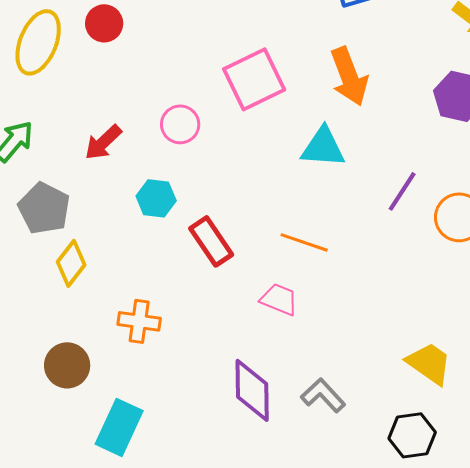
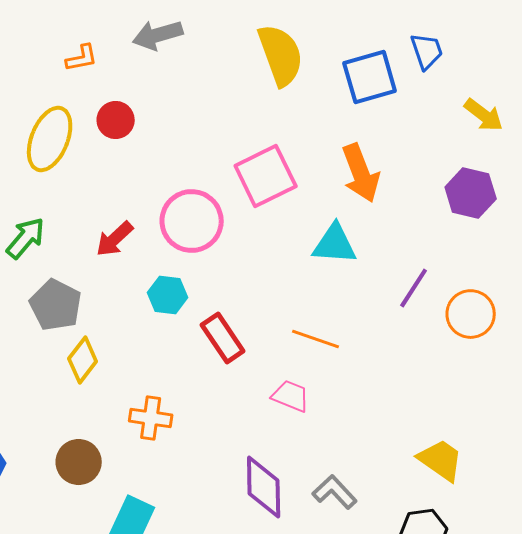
pink circle: (180, 124) -> (192, 221), size x1.6

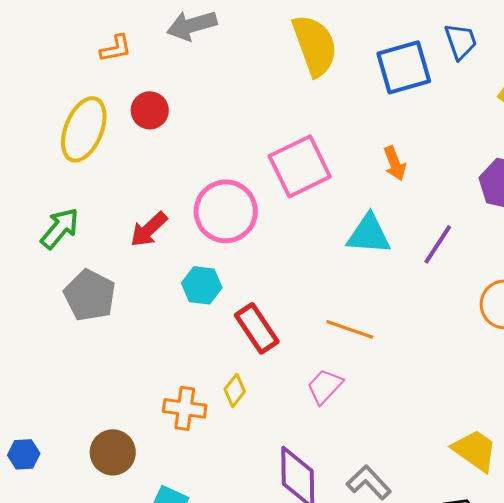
orange arrow: (361, 173) -> (395, 163), size x0.6
purple line: (414, 288) -> (438, 244), moved
yellow diamond: (83, 360) -> (235, 390), moved, size x0.7
pink trapezoid: (291, 396) -> (325, 386), turned -69

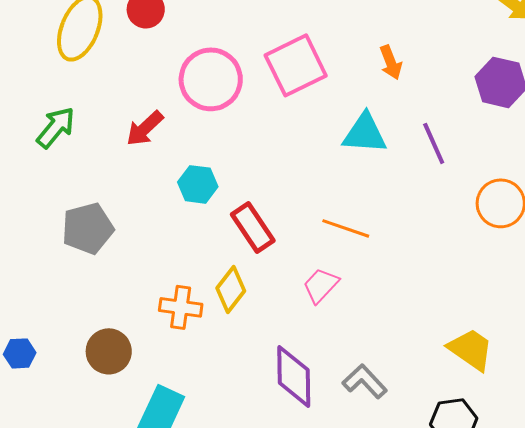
pink circle: (226, 211) -> (211, 79), moved
purple line: (438, 244) -> (434, 143), turned -57
gray pentagon: (90, 295) -> (88, 228), moved, turned 30
yellow diamond: (235, 390) -> (231, 289), size x1.4

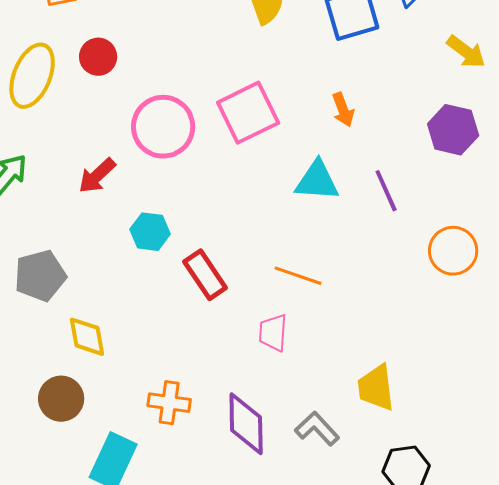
pink trapezoid: (321, 285) -> (273, 333), turned -39
yellow diamond: (231, 289) -> (87, 337), moved, turned -48
orange cross: (181, 307) -> (169, 403), moved
yellow trapezoid: (471, 349) -> (376, 388), moved, turned -132

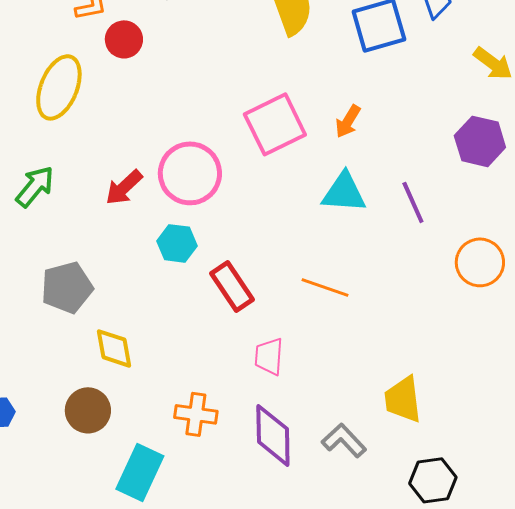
red circle: (98, 57) -> (124, 39), moved
orange arrow: (343, 110) -> (348, 121), moved, turned 52
pink circle: (163, 127) -> (190, 173), moved
pink trapezoid: (273, 333) -> (269, 356), moved

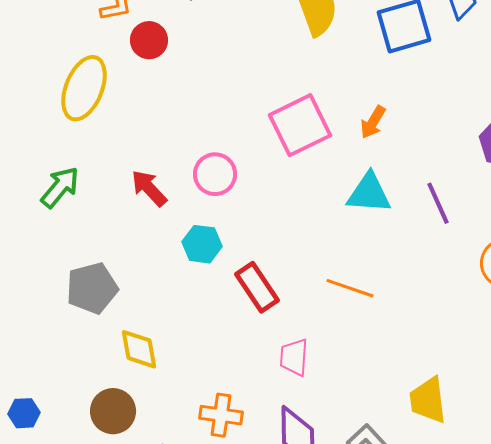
pink circle: (190, 173) -> (215, 174), size x0.7
red arrow: (124, 187) -> (149, 188), turned 90

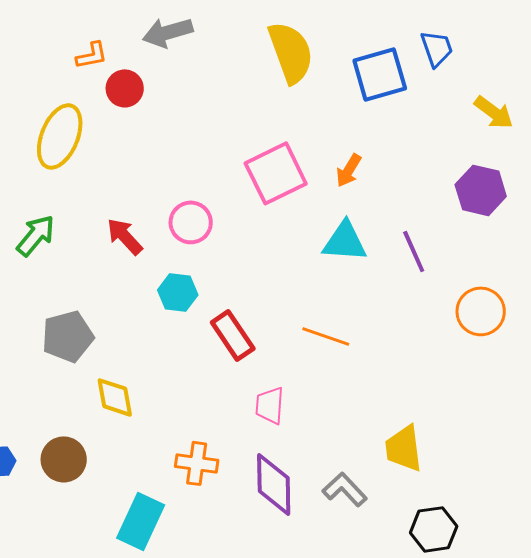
brown circle: (113, 411) -> (64, 459), moved

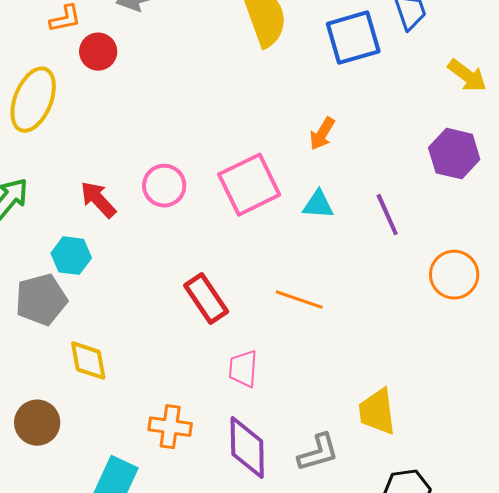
pink square: (276, 173) -> (249, 185), moved
cyan triangle: (345, 241) -> (318, 205), size x0.7
cyan hexagon: (178, 292) -> (71, 256), moved
gray L-shape: (345, 489) -> (318, 453), turned 117

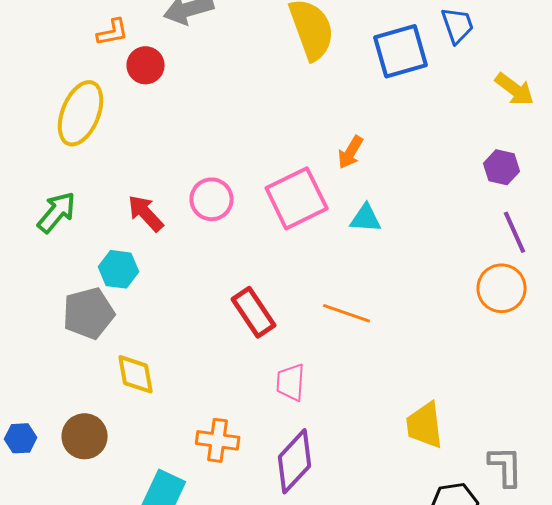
orange arrow: (322, 134) -> (351, 152), moved
purple hexagon: (454, 154) -> (502, 167), size x0.7
purple line: (387, 215) -> (515, 232), moved
purple diamond: (247, 448) -> (295, 461), turned 44
gray L-shape: (318, 453) -> (506, 466), moved, turned -75

